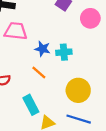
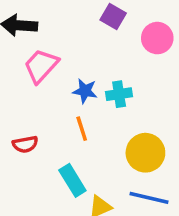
pink trapezoid: (16, 31) -> (41, 66), turned -50
orange line: (39, 72) -> (82, 129), turned 35

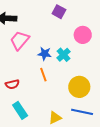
pink circle: (157, 38) -> (83, 35), moved
cyan cross: (119, 94) -> (64, 55), turned -32
cyan rectangle: (72, 180) -> (20, 110), moved

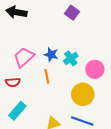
pink circle: (83, 35) -> (95, 69), moved
pink trapezoid: (20, 40) -> (24, 57), moved
cyan rectangle: (20, 110) -> (17, 111), turned 66

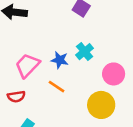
cyan cross: (71, 58) -> (85, 52), moved
orange line: (47, 76) -> (57, 87), turned -40

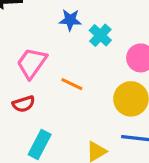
blue star: (60, 60) -> (70, 20), moved

